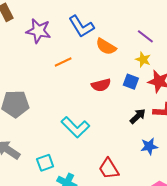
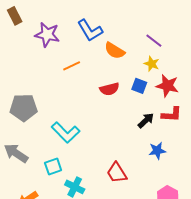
cyan L-shape: (75, 127) -> (66, 132), moved

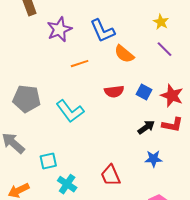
purple star: (47, 35) -> (59, 29), turned 30
yellow star: (152, 64) -> (161, 22), moved
cyan L-shape: (66, 132) -> (70, 111), moved

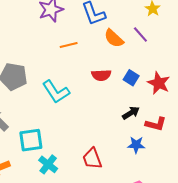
purple line: (164, 49) -> (140, 35), moved
red L-shape: (172, 125) -> (156, 124), moved
cyan square: (48, 161) -> (31, 140), size x1.4

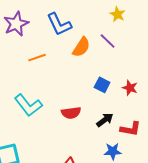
orange semicircle: (114, 38) -> (81, 47), turned -95
red semicircle: (101, 75) -> (71, 113), moved
red star: (159, 83) -> (130, 88), size x0.7

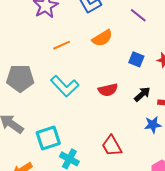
orange semicircle: (81, 47) -> (102, 38), moved, turned 30
orange line: (37, 58) -> (62, 45), moved

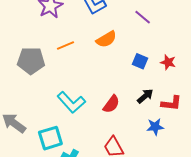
gray pentagon: (20, 78) -> (31, 61), moved
cyan L-shape: (65, 86) -> (71, 102), moved
red semicircle: (108, 90) -> (111, 104), moved, turned -42

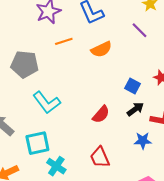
orange line: (66, 46) -> (64, 41), moved
blue square: (140, 61) -> (133, 86), moved
cyan L-shape: (71, 102) -> (47, 103), moved

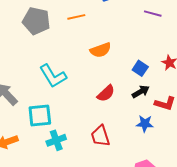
purple line: (140, 30) -> (153, 14), turned -36
orange semicircle: (101, 49) -> (101, 50), moved
gray pentagon: (25, 64) -> (36, 21), moved
cyan cross: (56, 166) -> (56, 140), turned 30

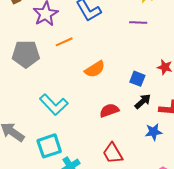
red semicircle: (106, 93) -> (109, 110), turned -144

